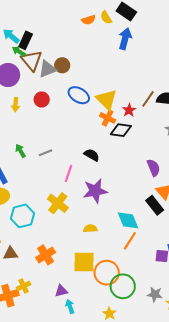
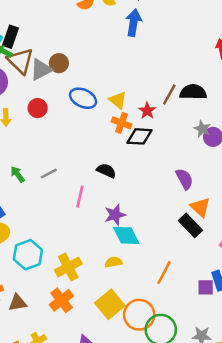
yellow triangle: (106, 100) -> (118, 100), size x0.7
purple star: (95, 191) -> (115, 215), size x0.7
yellow cross: (58, 203) -> (68, 267), moved, turned 30
cyan diamond: (128, 220) -> (126, 235), moved
yellow square: (84, 262) -> (110, 304), turned -35

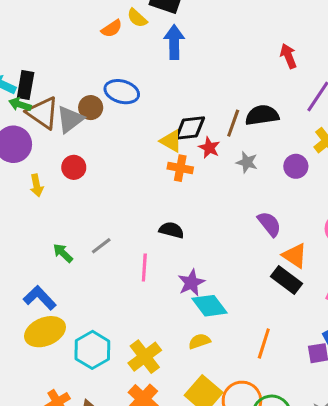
blue ellipse: (83, 98) -> (122, 92), moved
gray star: (202, 129) -> (247, 162), moved
black diamond: (139, 136) -> (190, 128), moved

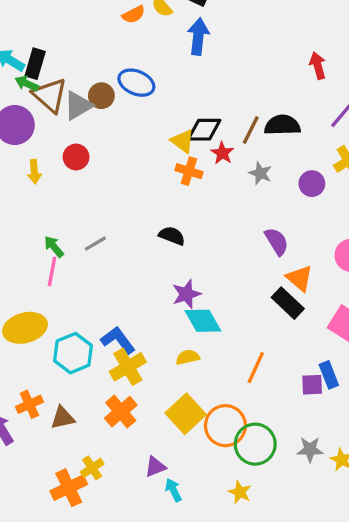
pink line: (144, 268) -> (52, 272), moved
blue L-shape: (40, 298) -> (118, 340), moved

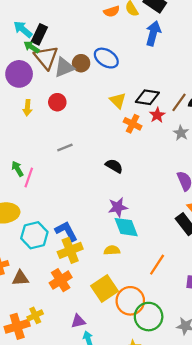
yellow triangle: (183, 141) -> (118, 101), moved
gray line: (95, 244) -> (65, 148), moved
green arrow: (54, 247) -> (17, 169), moved

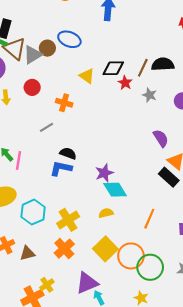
orange cross: (133, 124) -> (64, 103), moved
black semicircle: (114, 166) -> (68, 153), moved
blue L-shape: (66, 231) -> (61, 168), moved, turned -40
purple triangle: (78, 321) -> (87, 283), size x1.6

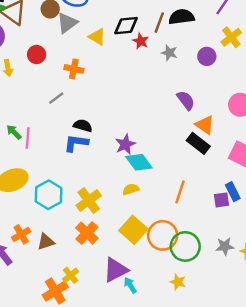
gray triangle: (33, 55) -> (67, 23), moved

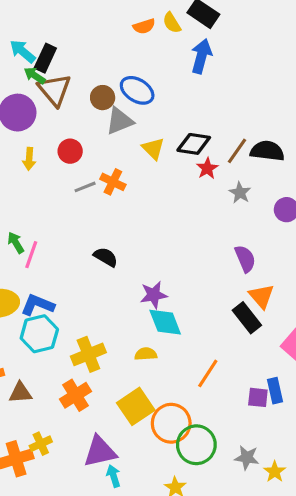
gray line: (56, 98) -> (85, 187), moved
blue L-shape: (76, 143) -> (38, 305), moved

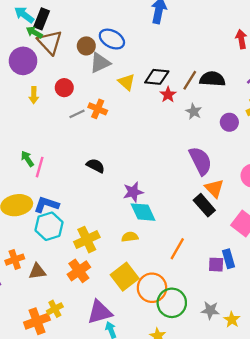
purple semicircle: (245, 259) -> (200, 161), size x1.4

